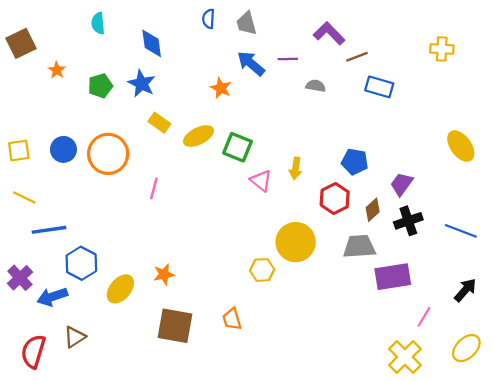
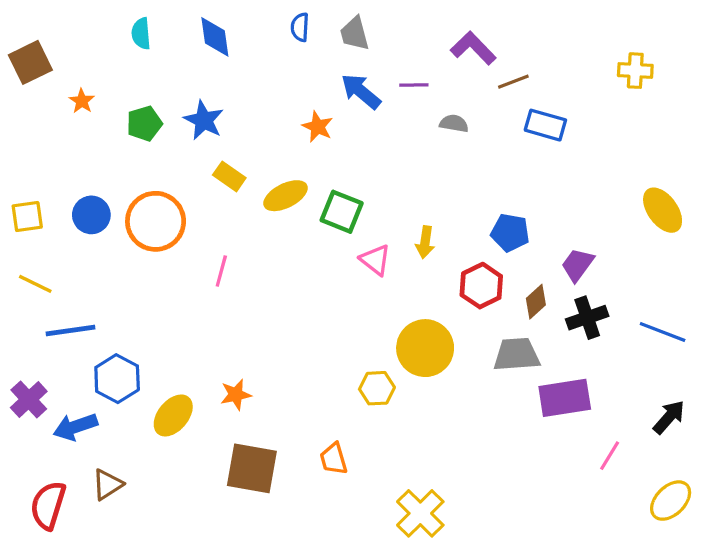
blue diamond: (152, 43) -> (215, 37), moved
yellow cross: (405, 357) -> (420, 513), moved

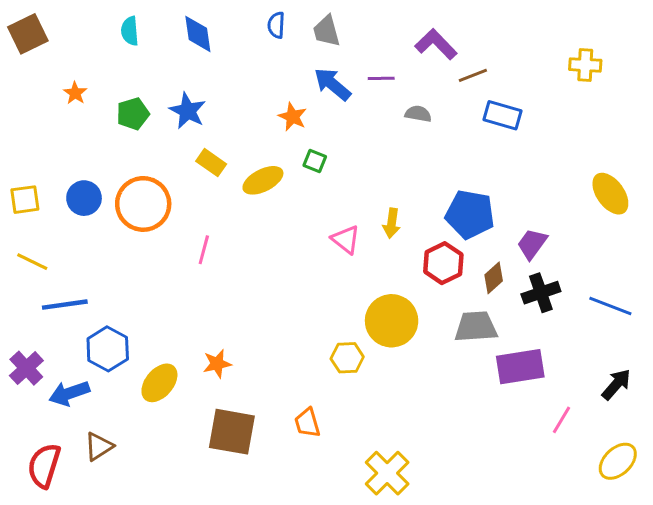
brown square: (30, 62) -> (28, 34), moved
green square: (342, 212) -> (315, 161), moved, size x0.6
blue pentagon: (510, 233) -> (470, 214), size x1.4

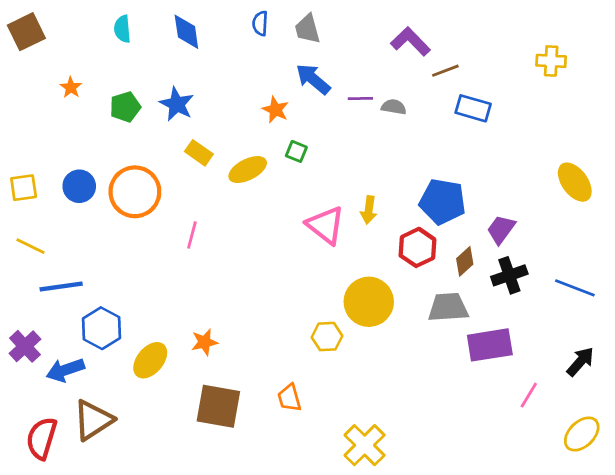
purple line: (381, 78) -> (360, 99), moved
pink triangle: (346, 239) -> (326, 225), size x1.4
brown triangle: (99, 446) -> (93, 420), size x1.5

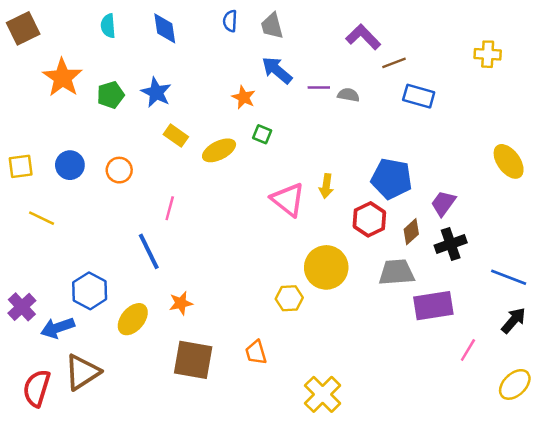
orange star: (71, 87) -> (63, 78), size x2.0
orange circle: (135, 192) -> (119, 170), size x0.6
yellow line: (30, 246) -> (42, 218), moved
blue line: (61, 286) -> (149, 251), moved, turned 72
blue line: (575, 288) -> (509, 277), moved

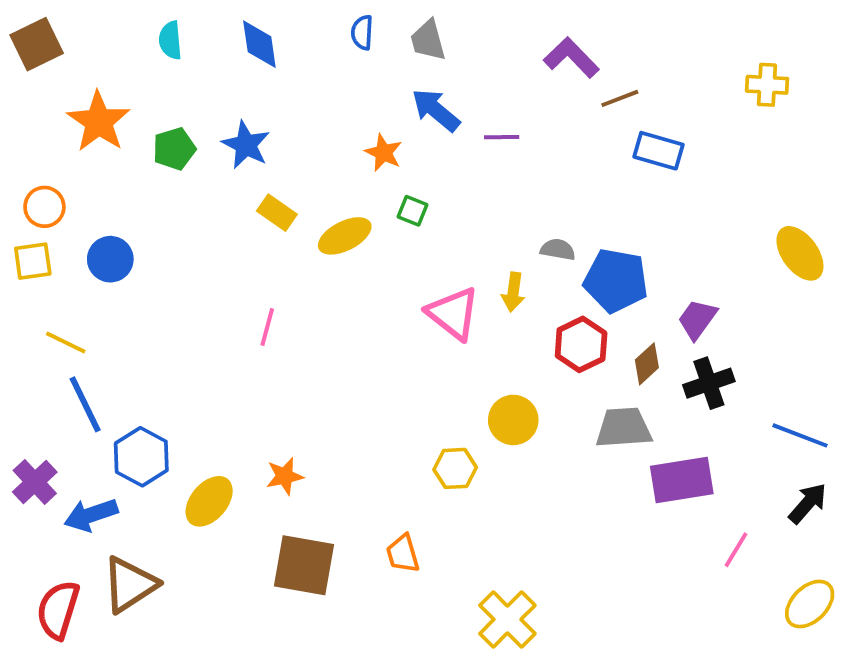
gray semicircle: (348, 95) -> (558, 249), moved
orange circle: (119, 170) -> (44, 207), moved
blue line: (149, 251) -> (85, 404), moved
yellow circle: (326, 267) -> (513, 420), size x0.7

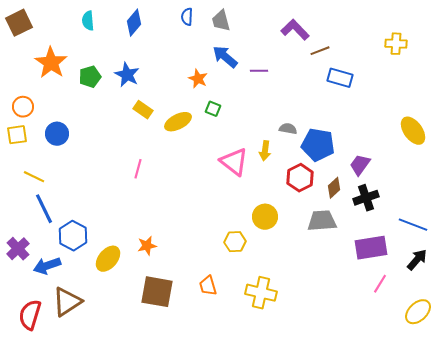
blue diamond: (259, 44) -> (134, 23), turned 48
purple rectangle: (682, 480) -> (371, 248), moved
yellow cross: (507, 619) -> (261, 293), moved, turned -32

